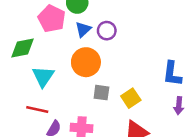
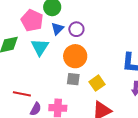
orange circle: (86, 62) -> (75, 56), moved
cyan triangle: (43, 76) -> (40, 47), moved

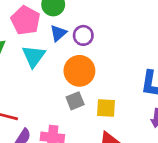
gray square: (73, 79) -> (75, 101), turned -32
yellow square: (97, 83) -> (106, 108), turned 35

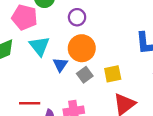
blue triangle: (58, 33) -> (60, 65), moved

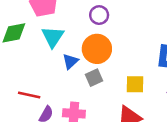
yellow square: (113, 74) -> (135, 84), moved

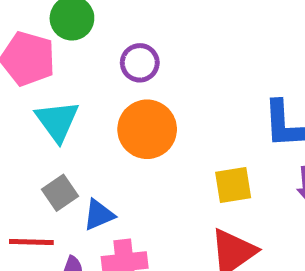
blue triangle: (70, 61) -> (99, 215), moved, turned 30
gray square: (94, 78) -> (60, 193), moved

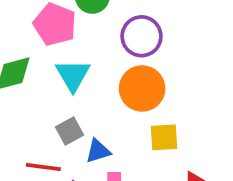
purple circle: (140, 63) -> (142, 36), size x1.4
yellow square: (233, 185) -> (164, 137), moved

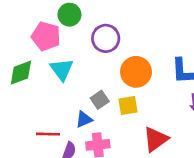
orange circle: (142, 88) -> (136, 72), moved
gray square: (69, 131) -> (100, 100), moved

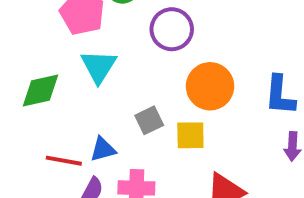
green diamond: (21, 73) -> (41, 91), moved
blue triangle: (84, 119) -> (103, 149), moved

